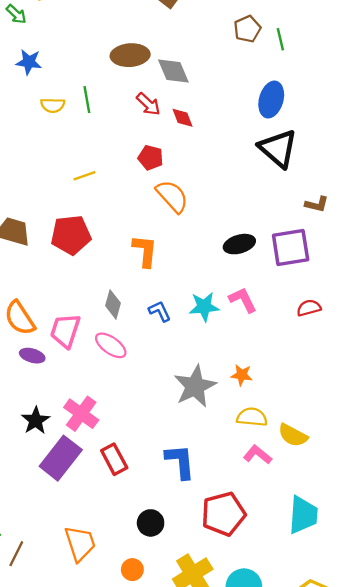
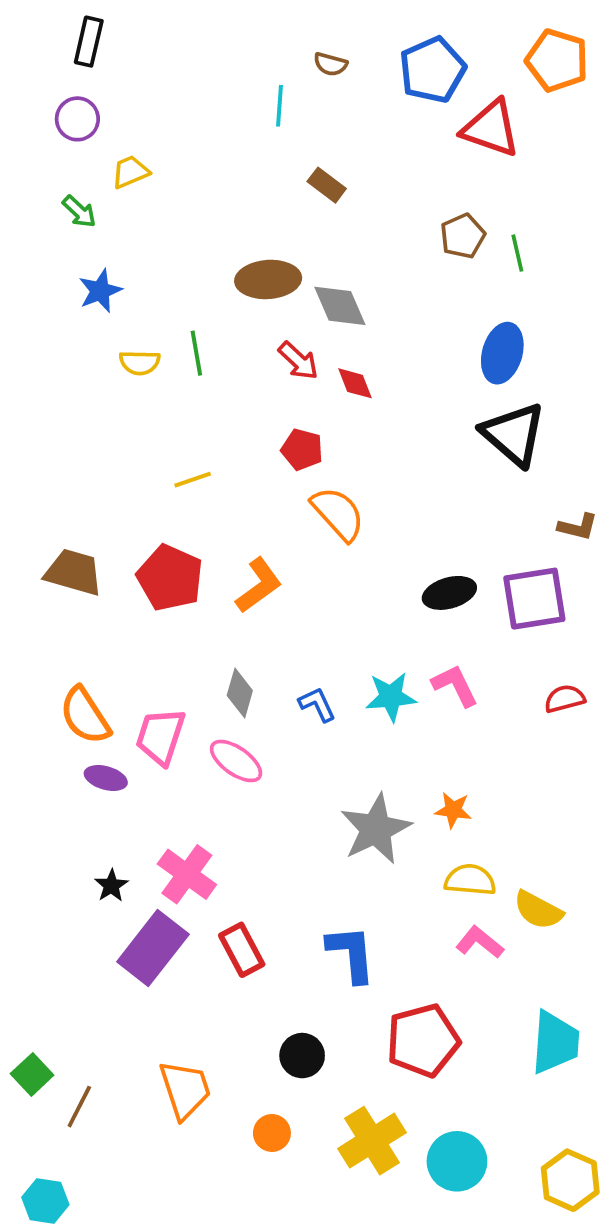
blue star: (29, 62) -> (100, 291), turned -30
red pentagon: (71, 235) -> (170, 578), turned 30
orange L-shape: (145, 251) -> (259, 585), moved, turned 48
black star: (36, 420) -> (111, 886), size x0.7

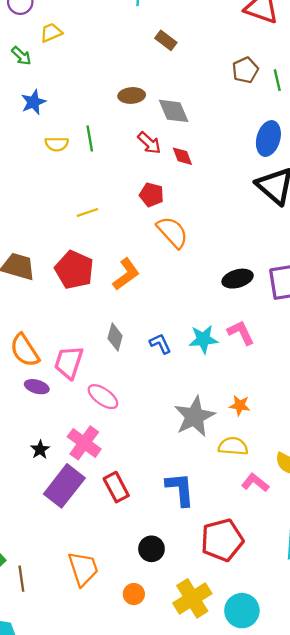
brown ellipse: (268, 279) -> (132, 95), size x0.7
pink ellipse: (236, 761) -> (103, 397), moved
yellow semicircle: (470, 880) -> (233, 446), moved
brown line: (79, 1107) -> (21, 579), turned -35

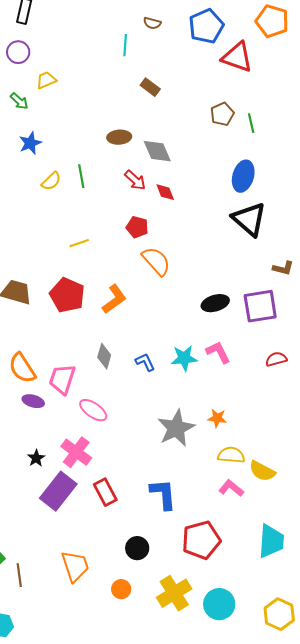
yellow semicircle: (57, 144) -> (51, 181), turned -45
yellow semicircle: (233, 446) -> (231, 455), moved

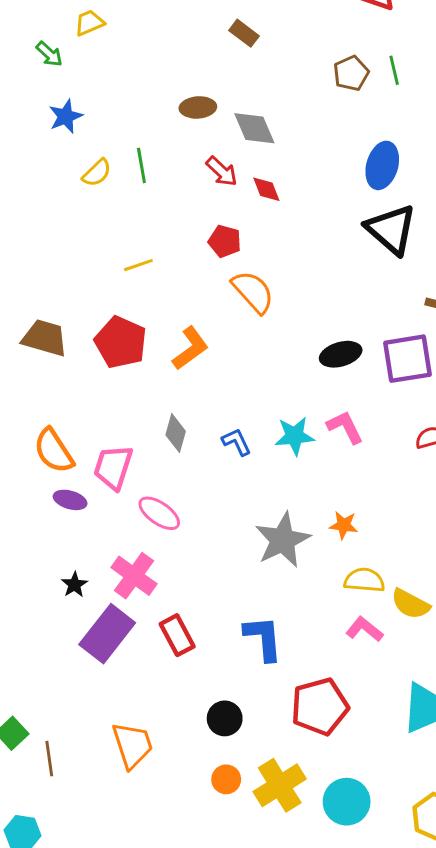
green line: (251, 123) -> (394, 70), moved
orange circle: (121, 589) -> (226, 779), moved

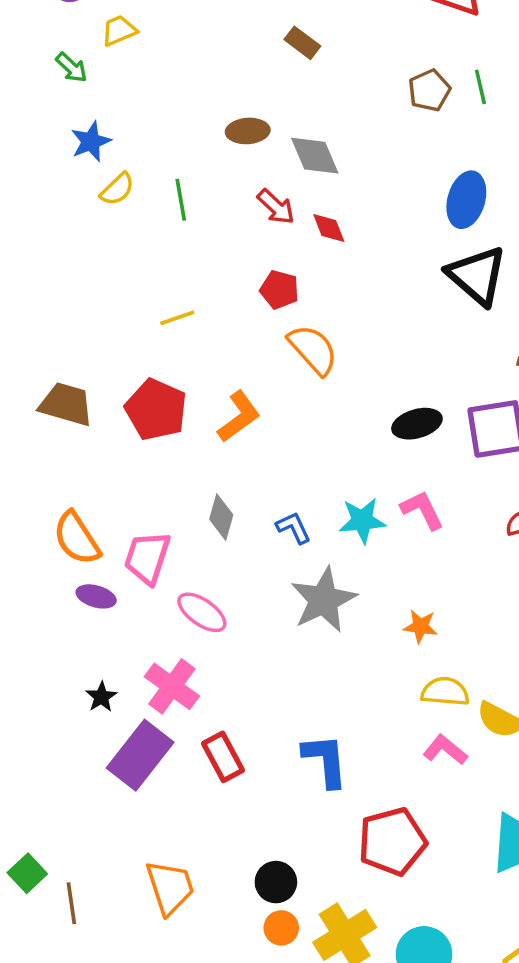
yellow semicircle: (97, 173) -> (117, 189), moved
gray star: (283, 540) -> (324, 600), moved
black circle: (225, 718) -> (276, 882), moved

